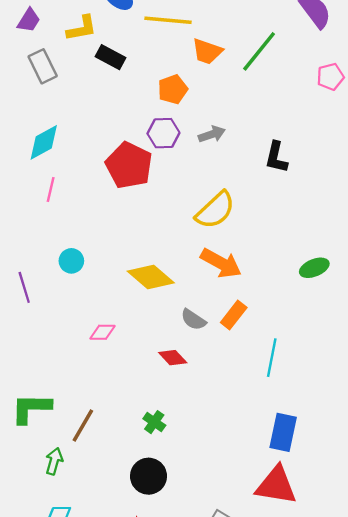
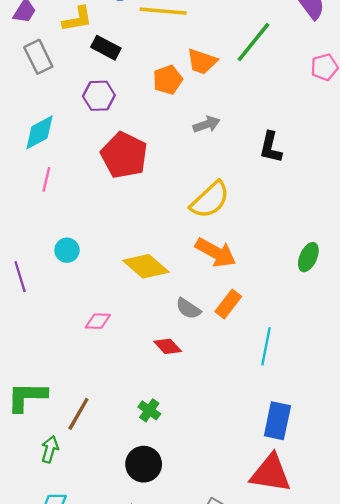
orange trapezoid: (207, 51) -> (202, 61), moved
purple hexagon: (163, 133) -> (99, 96), moved
green ellipse: (314, 268) -> (308, 257), turned -44

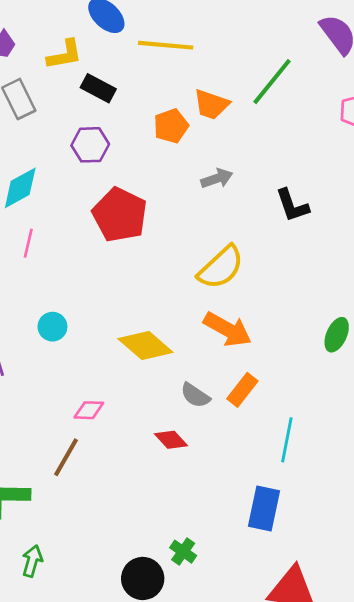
black L-shape: (271, 147) -> (292, 205), turned -32
green cross: (149, 410) -> (183, 552), moved
brown line: (78, 414) -> (66, 457), moved
blue rectangle: (277, 421) -> (264, 508), moved

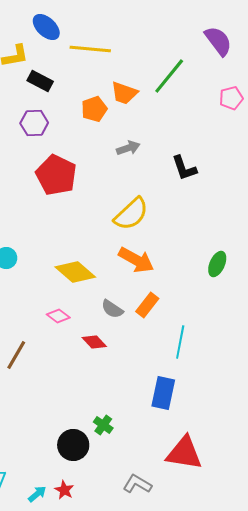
pink diamond: (89, 410) -> (58, 316), moved, turned 35

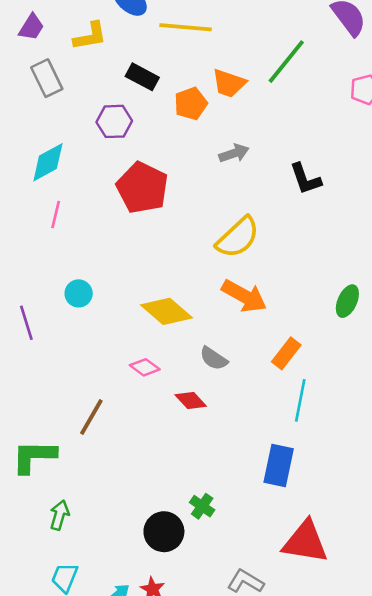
black rectangle: (40, 81) -> (142, 77), moved
orange rectangle: (147, 305) -> (286, 353), moved

